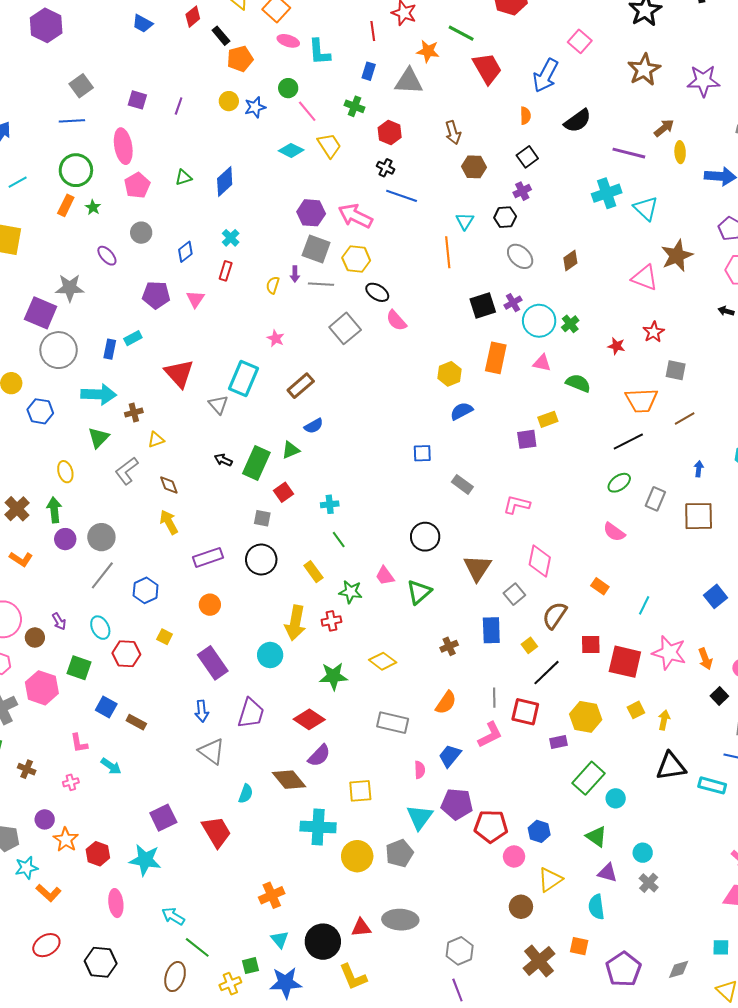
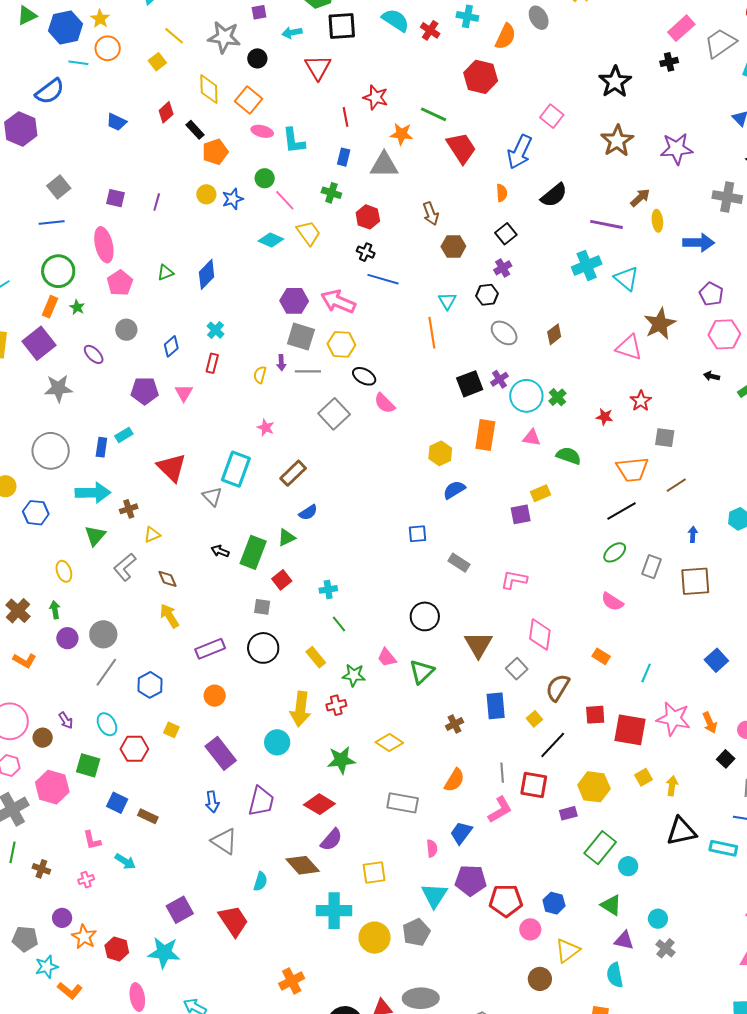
purple square: (41, 313) -> (39, 343), moved, turned 32
green arrow: (54, 510) -> (55, 610), size x0.7

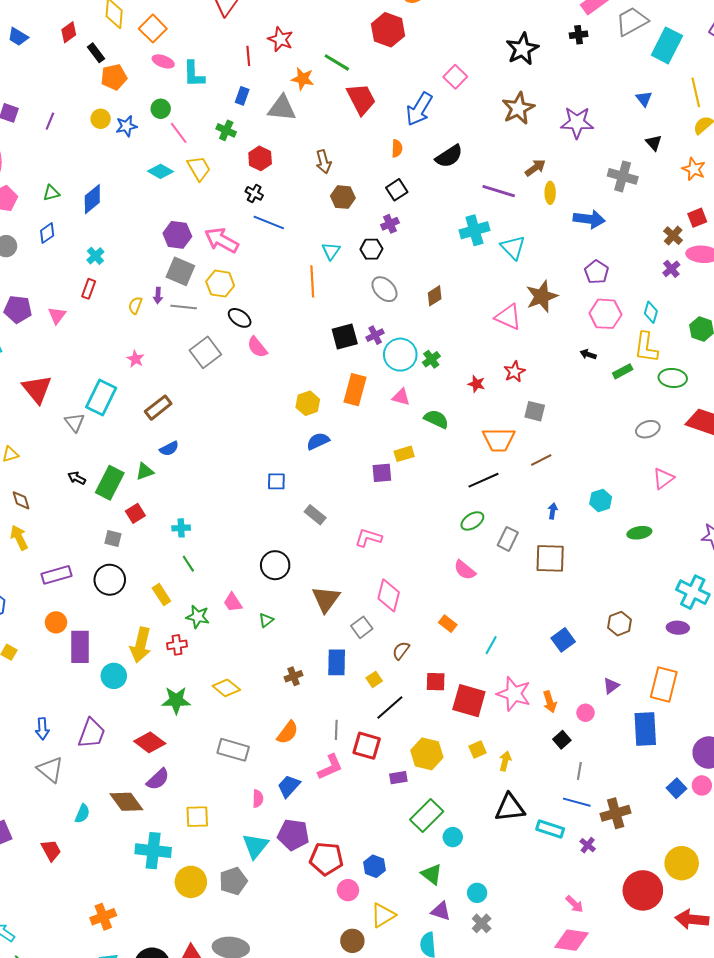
blue diamond: (171, 346) -> (47, 233), moved
green triangle: (422, 672) -> (266, 620), size x0.6
brown semicircle: (558, 688) -> (401, 651), size x0.7
purple rectangle: (221, 753) -> (80, 647), moved, turned 32
red trapezoid: (233, 921) -> (51, 850), size x0.7

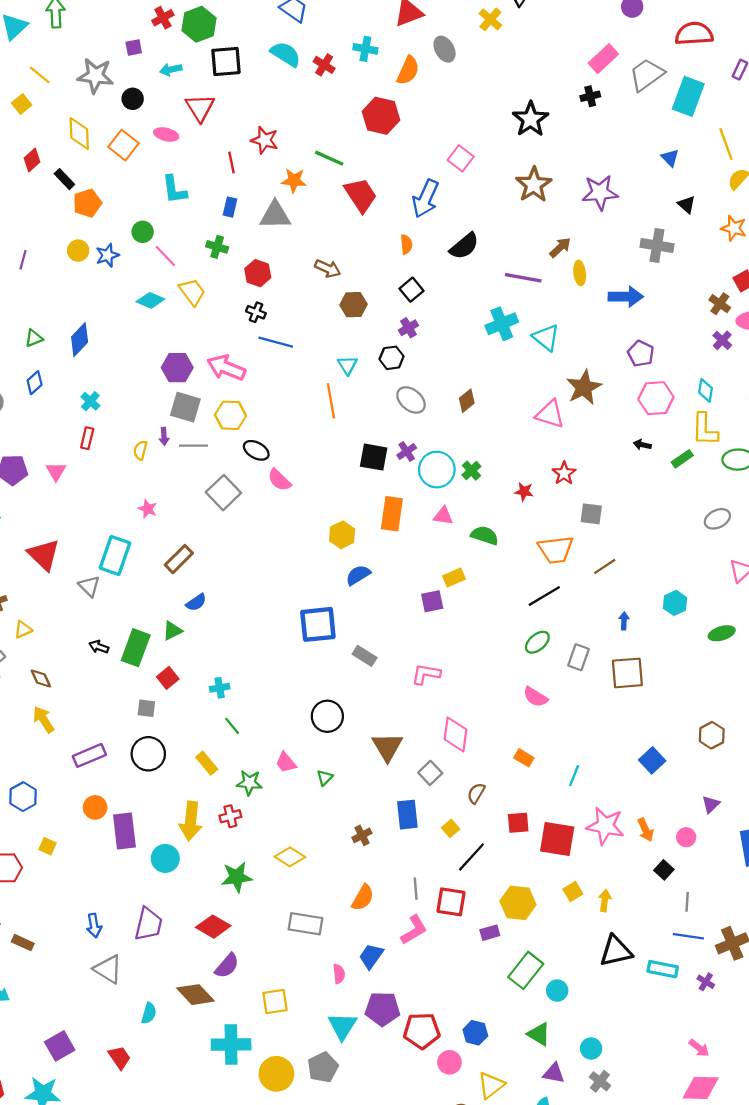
pink ellipse: (163, 61) -> (166, 134), moved
brown arrow: (324, 162) -> (328, 269), turned -45
black square: (345, 337) -> (374, 457), turned 32
blue square: (276, 481) -> (318, 624), size x1.8

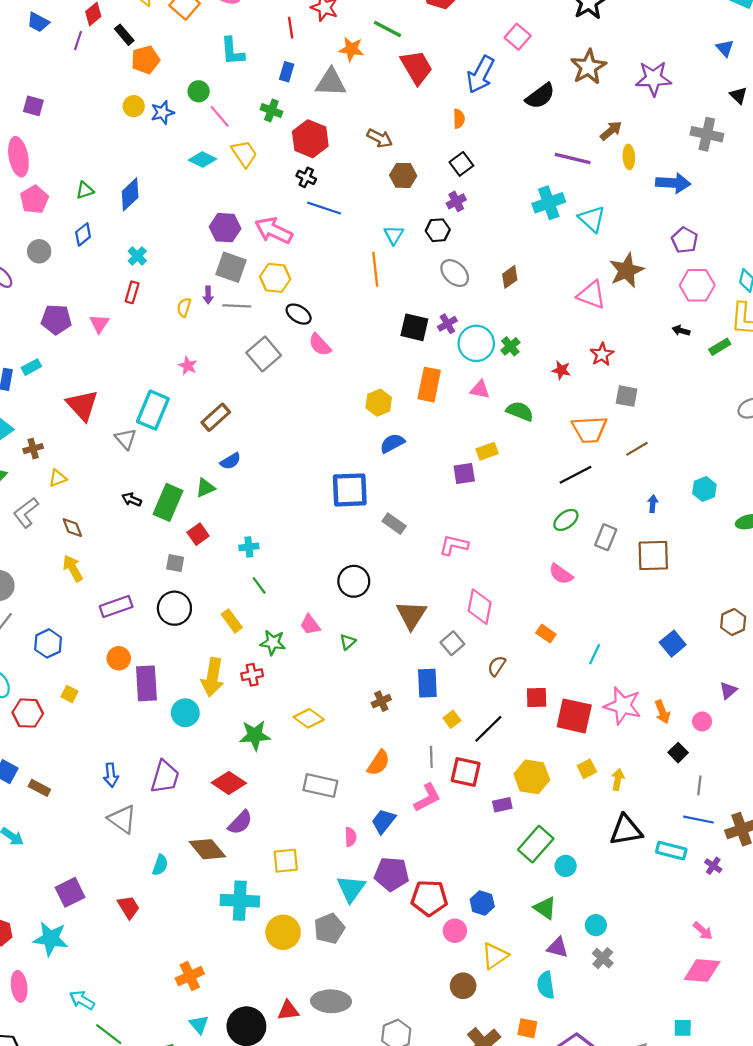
black semicircle: (464, 246) -> (540, 96), moved
purple line: (23, 260) -> (78, 41), moved
red hexagon: (258, 273) -> (310, 139), size x1.4
yellow square: (451, 828) -> (452, 719), moved

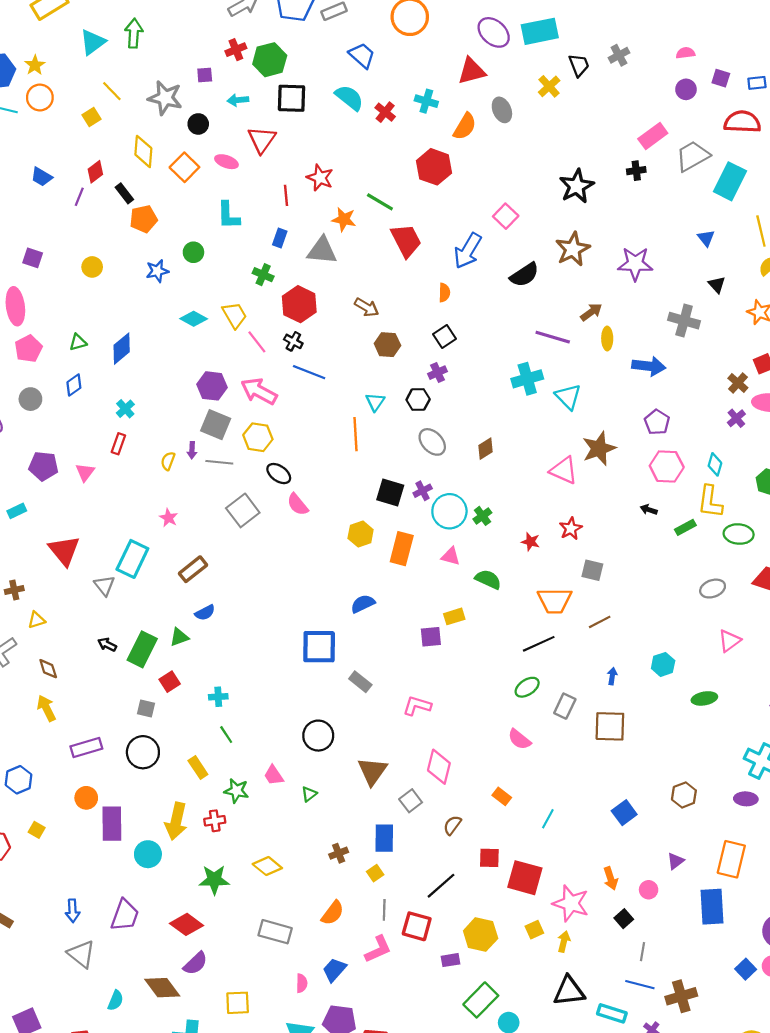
yellow circle: (134, 106) -> (92, 267), moved
pink line: (220, 116) -> (257, 342), moved
yellow hexagon: (379, 403) -> (361, 534), moved
pink star: (623, 706) -> (571, 903), moved
yellow square: (452, 719) -> (375, 873), moved

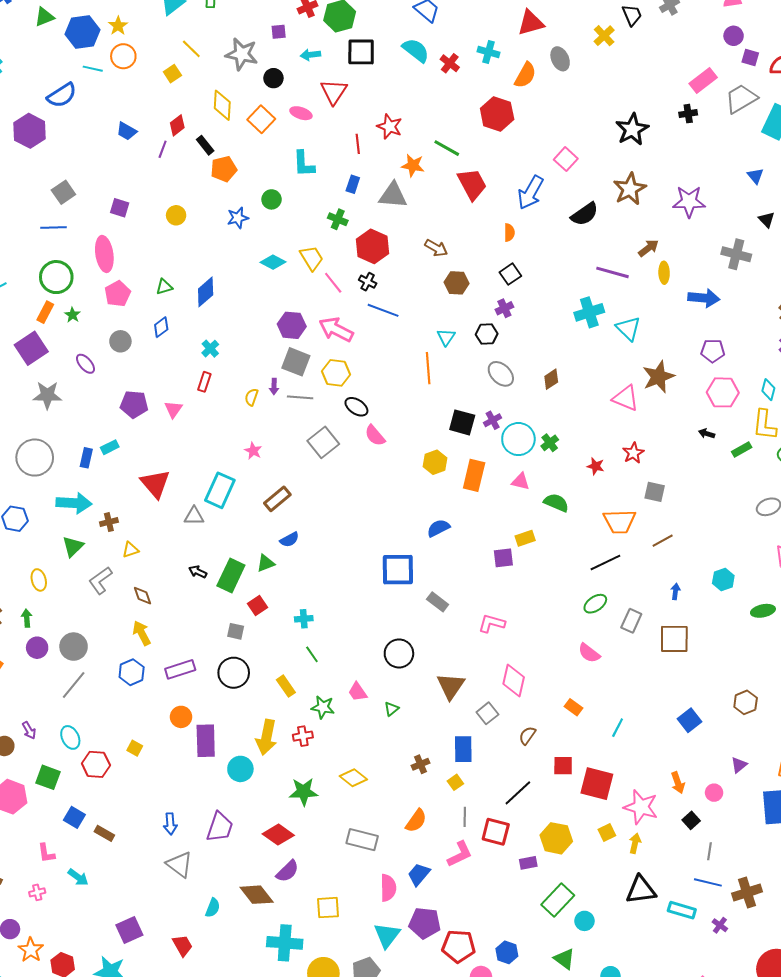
purple square: (721, 78) -> (750, 57), moved
purple pentagon: (657, 422) -> (713, 351), turned -30
gray triangle: (104, 586) -> (194, 516), turned -50
blue hexagon: (19, 780) -> (132, 672), moved
pink semicircle: (302, 983) -> (388, 888), size x1.5

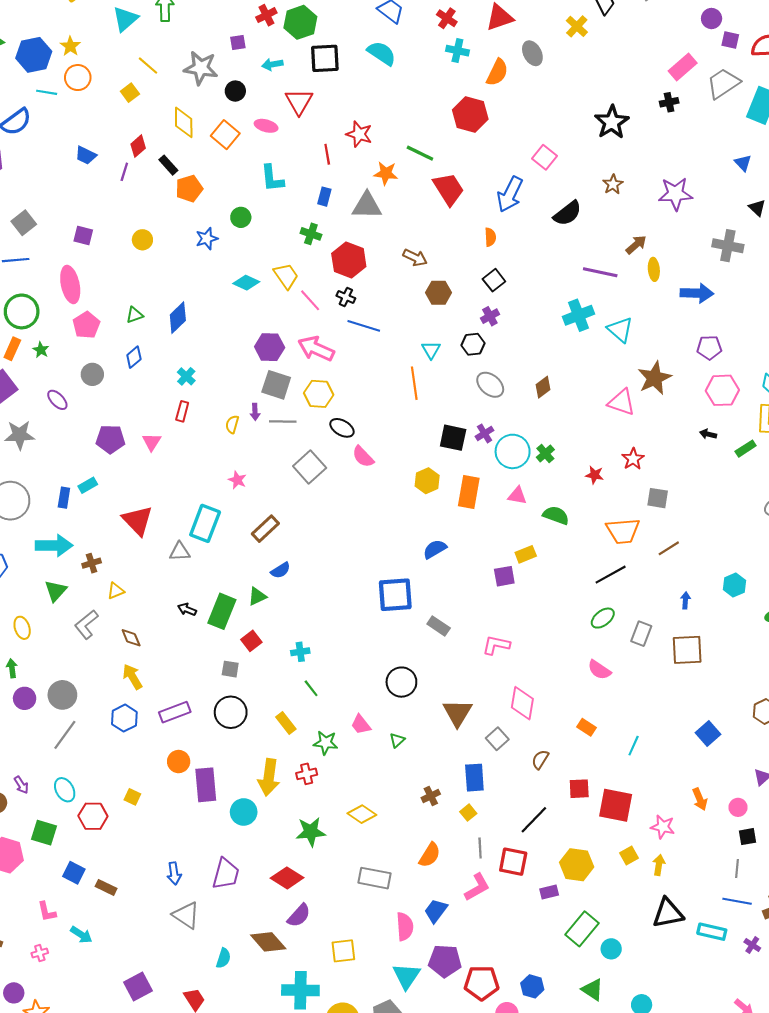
red cross: (450, 63) -> (447, 18), moved
brown star: (630, 189) -> (613, 184), size x0.6
pink star: (641, 807) -> (663, 827), size x0.7
black square: (691, 820) -> (747, 837), moved, turned 36

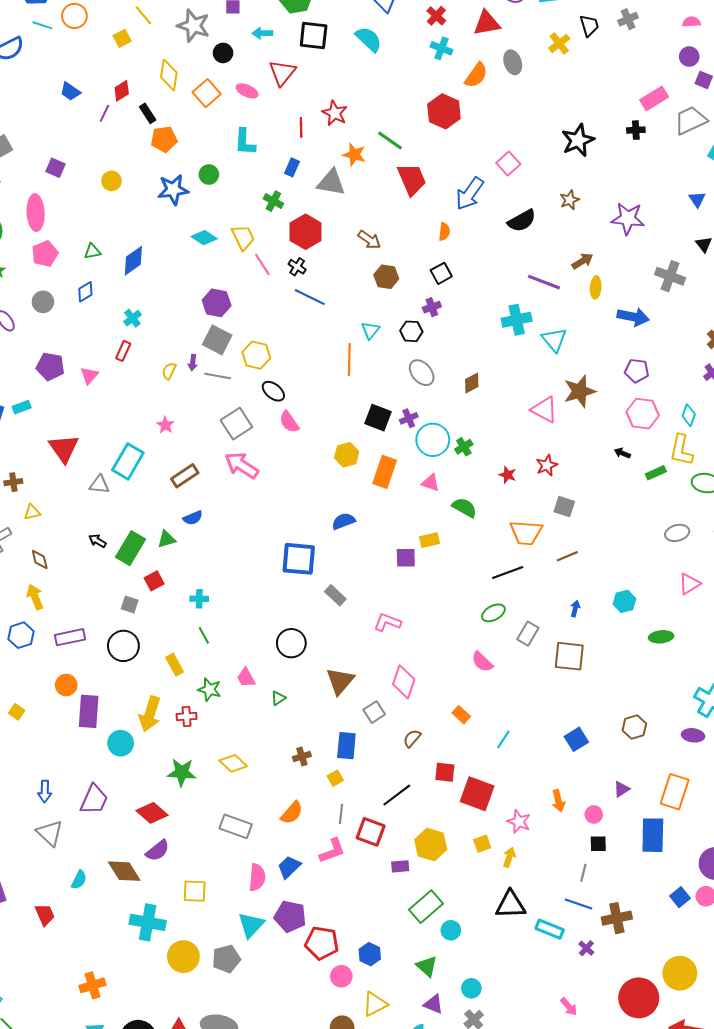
blue star: (207, 239) -> (173, 190), size x1.4
pink arrow: (316, 349) -> (242, 465), moved

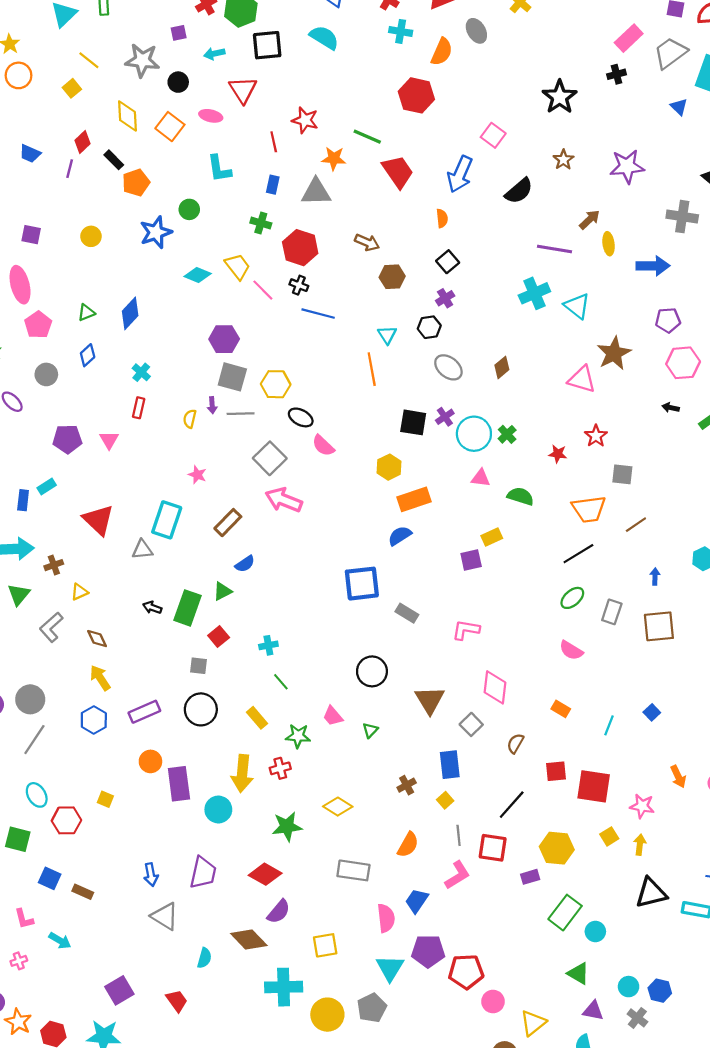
blue triangle: (697, 199) -> (679, 107), moved
orange rectangle: (385, 472) -> (414, 499), moved, turned 64
blue square: (576, 739) -> (652, 712), moved, size x0.7
blue hexagon: (370, 954) -> (660, 991), moved

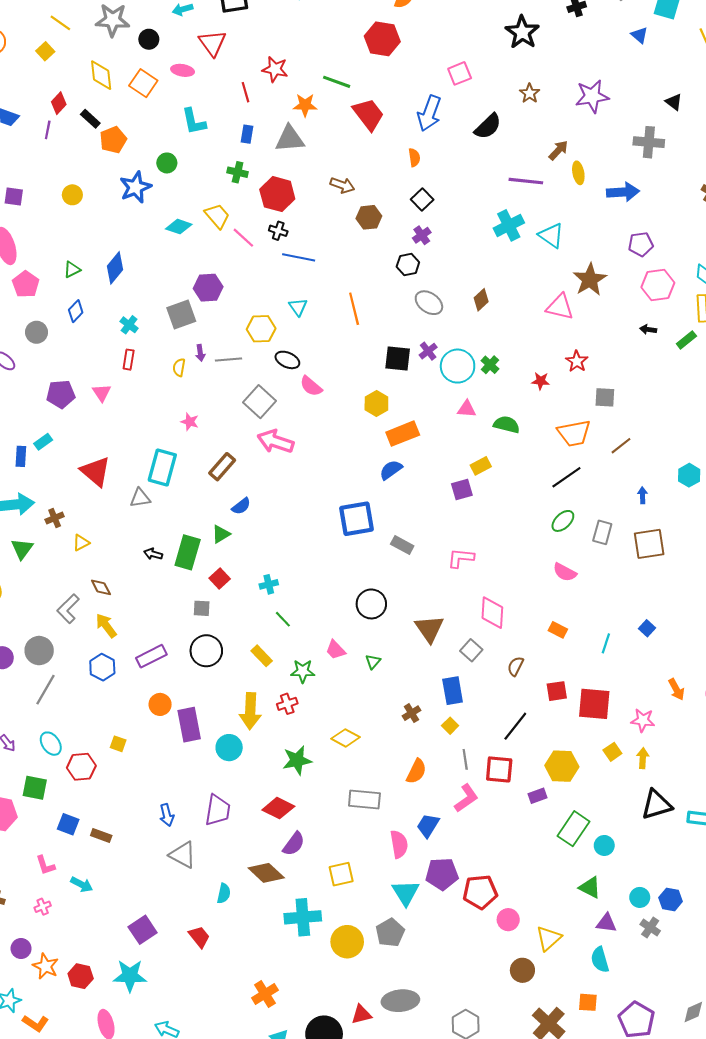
pink square: (493, 135) -> (460, 73), turned 35
cyan triangle: (387, 335) -> (298, 307), moved
gray square: (232, 377) -> (181, 315), moved, turned -32
gray L-shape: (51, 627) -> (68, 609), moved

